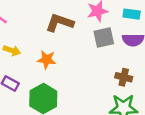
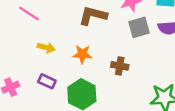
brown cross: (124, 77) -> (120, 66), moved

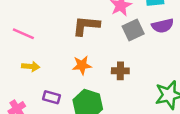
yellow arrow: (46, 47) -> (31, 66), moved

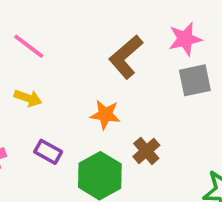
brown L-shape: (86, 26) -> (126, 57), turned -60
brown cross: (120, 71) -> (146, 151), moved, turned 35

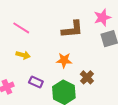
brown L-shape: (126, 57) -> (72, 29), turned -140

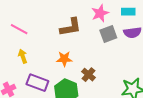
yellow arrow: (23, 55) -> (23, 56), turned -120
purple rectangle: (36, 82) -> (37, 83), size x1.5

